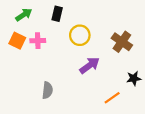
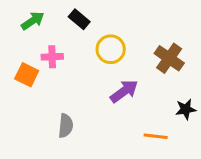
black rectangle: (57, 14) -> (79, 19), turned -64
orange square: (17, 41) -> (27, 75), moved
orange line: (112, 98) -> (156, 136), turned 42

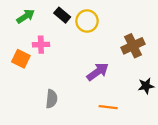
yellow circle: (111, 49) -> (87, 21), moved
brown cross: (169, 58) -> (133, 46), turned 30
orange line: (156, 136) -> (108, 107), moved

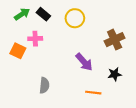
black rectangle: (62, 15) -> (43, 14), moved
purple arrow: (98, 72) -> (84, 62), turned 84
black star: (146, 86) -> (115, 74), moved

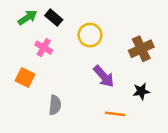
yellow circle: (75, 18) -> (90, 35), moved
pink cross: (35, 39) -> (44, 48), turned 32
orange square: (18, 51) -> (25, 78), moved

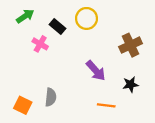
black rectangle: (54, 18) -> (58, 27), moved
yellow circle: (90, 35) -> (86, 18), moved
orange square: (25, 78) -> (23, 105), moved

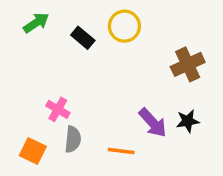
pink cross: (40, 44) -> (58, 109), moved
purple arrow: (96, 71) -> (153, 123), moved
orange line: (106, 105) -> (121, 151), moved

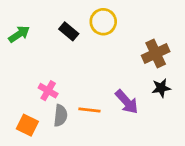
green arrow: (36, 23) -> (19, 34), moved
black star: (188, 121) -> (161, 88), moved
orange line: (121, 151) -> (89, 110), moved

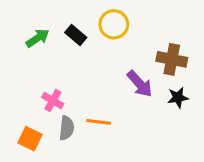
green arrow: (19, 34) -> (38, 38), moved
brown cross: (156, 53) -> (172, 59), turned 36
purple arrow: (127, 102) -> (140, 84), moved

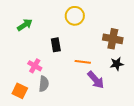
black rectangle: (76, 35) -> (56, 45), moved, turned 40
purple arrow: (140, 84) -> (96, 80), moved
orange line: (99, 122) -> (83, 62), moved

